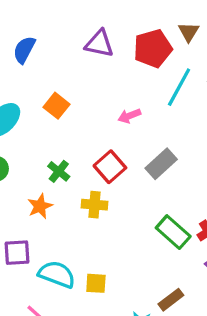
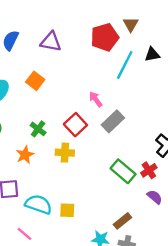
purple triangle: (99, 44) -> (51, 42), moved
pink arrow: (129, 116) -> (96, 99), moved, turned 77

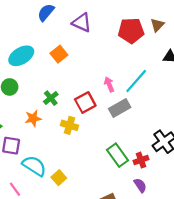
cyan line: (125, 65) -> (136, 81), moved
yellow square: (67, 210) -> (59, 178), turned 32

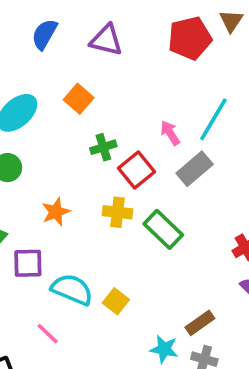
green cross: (51, 98) -> (103, 147), moved, turned 32
green rectangle: (118, 155) -> (163, 229), moved

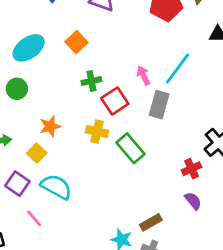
gray rectangle: (195, 169) -> (159, 105), turned -40
purple square: (28, 263) -> (17, 184), moved, turned 30
yellow square: (116, 301) -> (37, 153), moved

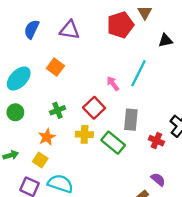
green cross: (91, 81) -> (58, 110), moved
gray rectangle: (159, 105) -> (131, 120), moved
red cross: (192, 169) -> (156, 141), moved, turned -32
purple semicircle: (193, 201) -> (158, 179), moved

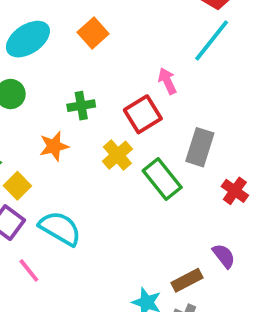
cyan line: (139, 73) -> (212, 40), moved
pink arrow: (113, 84) -> (167, 81), moved
yellow cross: (84, 134) -> (117, 155), turned 35
yellow square: (40, 160) -> (17, 186), moved

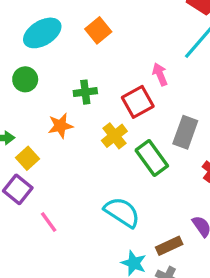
cyan semicircle: (60, 228) -> (122, 212), moved
pink line: (29, 270) -> (49, 222), moved

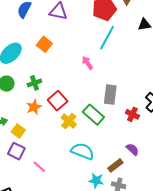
green cross: (85, 92) -> (34, 83), moved
red square: (138, 102) -> (58, 101), moved
yellow cross: (114, 136) -> (69, 121), moved

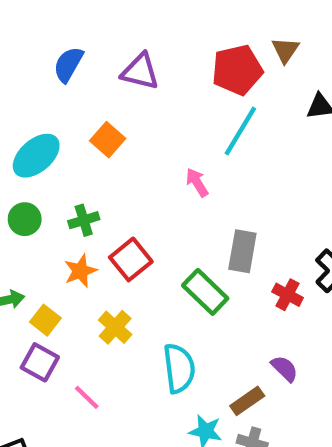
yellow cross: (69, 121) -> (115, 327), moved
cyan semicircle: (82, 151) -> (179, 368), turned 60

